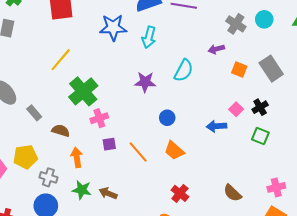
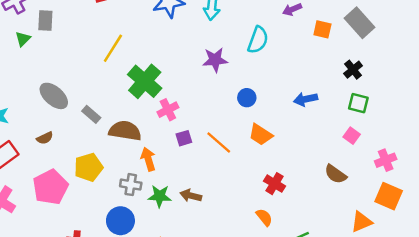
pink square: (236, 109) -> (352, 136), moved
brown semicircle: (61, 131) -> (125, 131), size x1.5
gray cross: (48, 177) -> (131, 185), moved

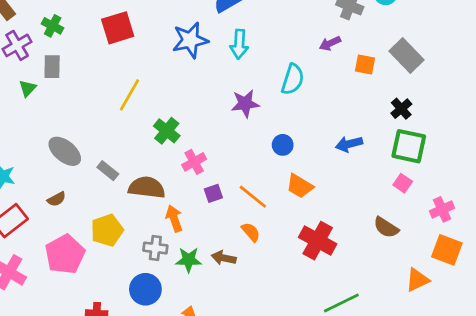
green cross: (145, 81) -> (167, 131), size x0.7
green square: (358, 103) -> (409, 146), size x1.5
red cross: (275, 184) -> (318, 241), size x1.5
orange semicircle: (264, 217) -> (251, 232), moved

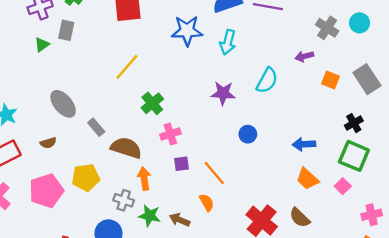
orange trapezoid: (300, 186) -> (307, 179), moved
brown semicircle: (386, 227) -> (300, 218), moved

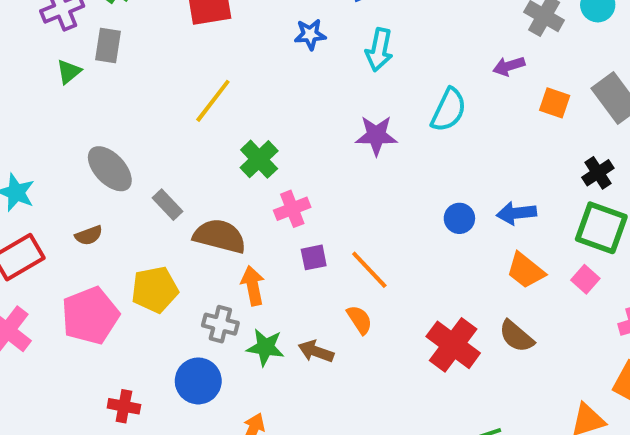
blue star: (187, 31) -> (310, 34), size x0.6
blue circle: (248, 134) -> (459, 218), moved

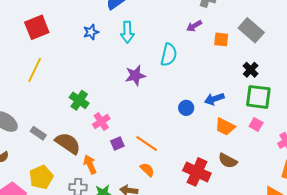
yellow line: (213, 101) -> (35, 70), moved
brown semicircle: (220, 236) -> (68, 143), turned 32

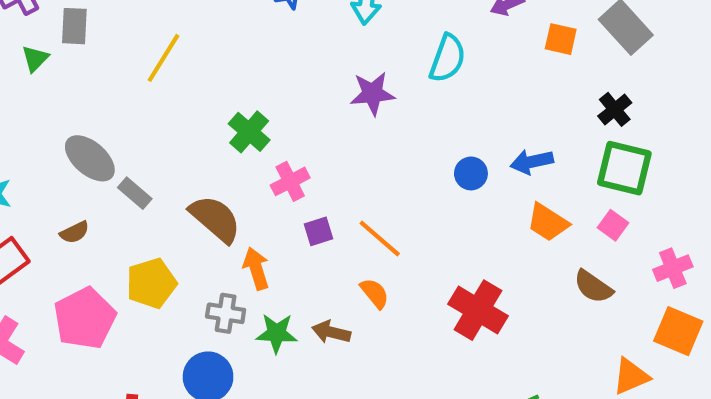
gray rectangle: (38, 133) -> (135, 193), moved
brown semicircle: (228, 161) -> (593, 287), moved

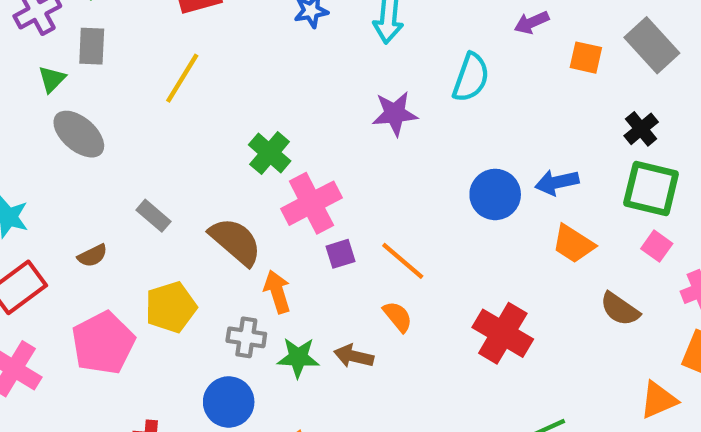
gray ellipse: (90, 158) -> (79, 134), moved
blue circle: (471, 173) -> (495, 194), size x1.5
pink cross: (290, 181) -> (311, 203), size x1.5
pink square: (613, 225) -> (657, 246), moved

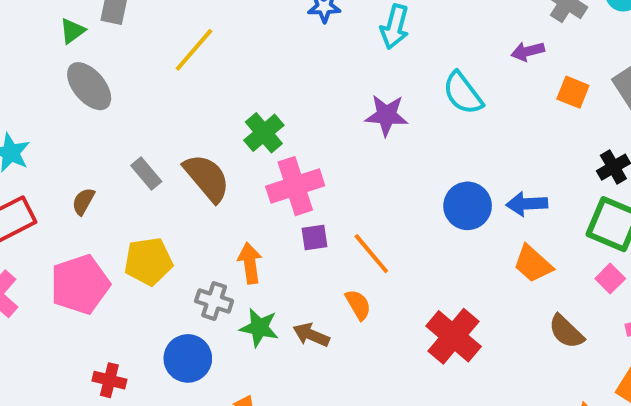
cyan semicircle: (471, 77) -> (463, 93), turned 114
brown semicircle: (235, 241) -> (207, 178), moved
brown semicircle: (92, 256) -> (83, 201), turned 136

